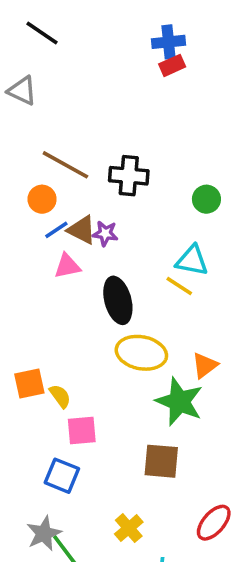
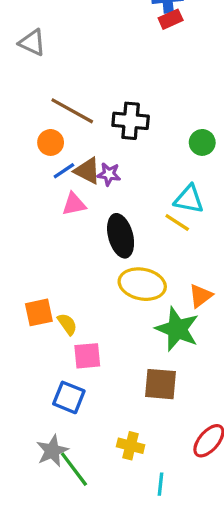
yellow cross: (129, 528) -> (131, 446), turned -35

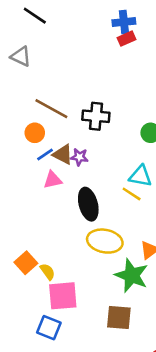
orange square: (39, 312) -> (26, 263), turned -30
pink square: (87, 356) -> (63, 296), size x1.4

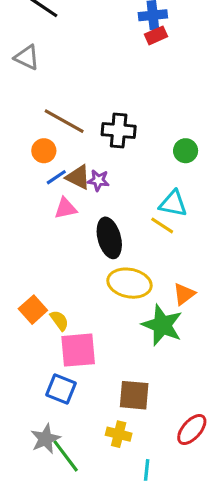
brown square: (119, 317) -> (134, 395), moved

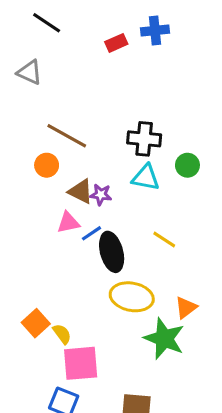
red rectangle: (156, 35) -> (116, 43), moved
black cross: (119, 130) -> (144, 139), moved
blue line: (56, 177) -> (91, 233), moved
cyan triangle: (173, 204) -> (146, 178), moved

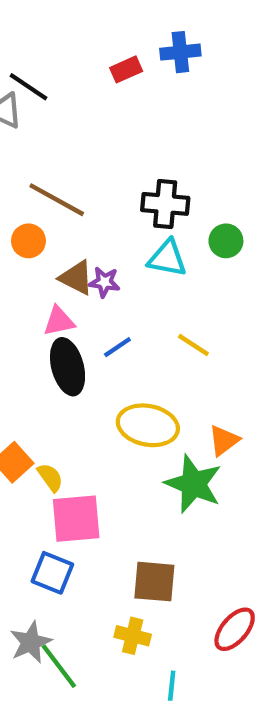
black line: (47, 23) -> (28, 87), moved
blue line: (91, 233) -> (117, 347), moved
black ellipse: (112, 252) -> (68, 367), moved

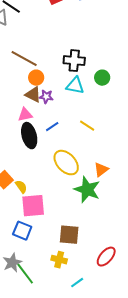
orange circle: (28, 241) -> (36, 78), moved
yellow ellipse: (148, 425) -> (66, 163), turned 36
cyan line: (172, 686) -> (77, 283), turned 48

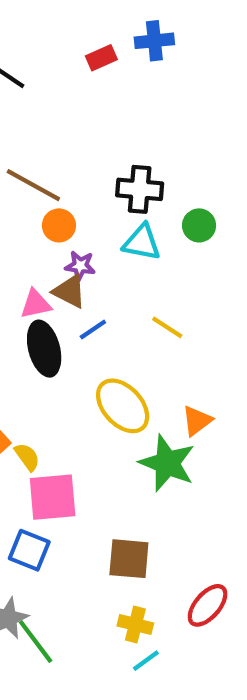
brown triangle: (33, 95) -> (70, 291), moved
yellow cross: (59, 260) -> (135, 624), moved

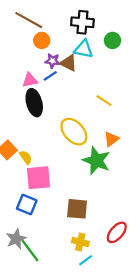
brown triangle: (70, 291) -> (69, 63), moved
yellow line: (167, 327) -> (104, 101), moved
blue line: (93, 329) -> (50, 76), moved

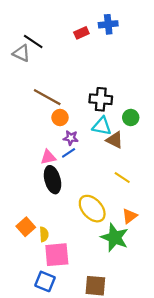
brown triangle: (69, 63) -> (115, 140), moved
yellow semicircle: (26, 157) -> (44, 234), turned 32

